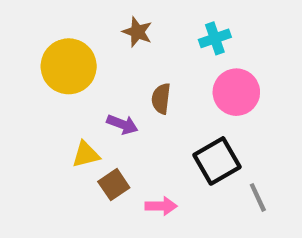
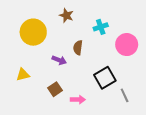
cyan cross: (215, 38) -> (101, 27), moved
pink circle: (236, 92) -> (127, 45), moved
yellow triangle: (86, 154) -> (23, 75), moved

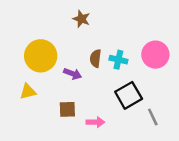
cyan cross: (101, 27) -> (118, 60), moved, turned 32
yellow circle: (33, 32) -> (41, 56), moved
brown square: (55, 89) -> (67, 109), turned 32

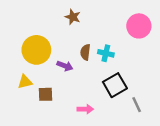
pink circle: (155, 55) -> (139, 26), moved
brown square: (67, 109) -> (45, 94), moved

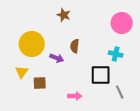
cyan cross: (106, 53) -> (116, 54), moved
yellow triangle: (25, 82) -> (22, 72), turned -40
black square: (115, 85) -> (101, 75), turned 30

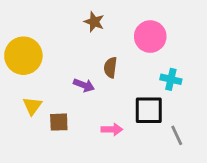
pink circle: (122, 23) -> (150, 37), moved
yellow circle: (32, 44) -> (23, 56), moved
pink arrow: (75, 96) -> (112, 129), moved

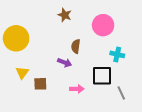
purple arrow: (84, 85) -> (65, 63), moved

